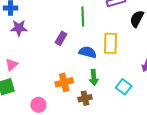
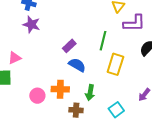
green line: (83, 16) -> (103, 41), moved
blue semicircle: (88, 52) -> (77, 65), moved
pink circle: (38, 105) -> (37, 96), moved

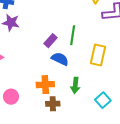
green line: (103, 41) -> (73, 35), moved
pink circle: (37, 96) -> (11, 97), moved
brown cross: (76, 110) -> (53, 104), moved

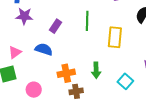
purple rectangle: (50, 41) -> (56, 26), moved
blue semicircle: (60, 59) -> (44, 49), moved

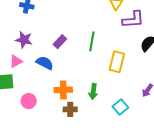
purple star: (24, 16) -> (24, 40), moved

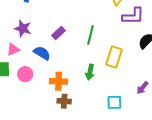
green arrow: (93, 92) -> (90, 72), moved
pink circle: (29, 101) -> (25, 74), moved
cyan square: (120, 107) -> (114, 102), turned 35

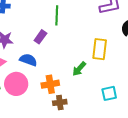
green line: (91, 35) -> (57, 15), moved
green arrow: (90, 72) -> (79, 69), turned 42
pink circle: (25, 74) -> (16, 84), size x1.5

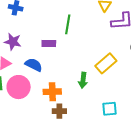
purple rectangle: (40, 37) -> (49, 43), turned 48
yellow rectangle: (100, 49) -> (106, 63), turned 35
green arrow: (79, 69) -> (83, 80), turned -42

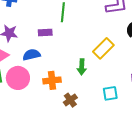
blue semicircle: (34, 65) -> (32, 55), turned -36
brown cross: (59, 111) -> (70, 100), moved, turned -32

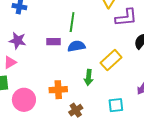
blue semicircle: (32, 55) -> (76, 46), moved
pink circle: (18, 78) -> (24, 100), moved

